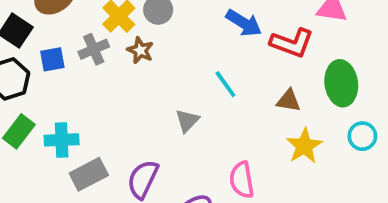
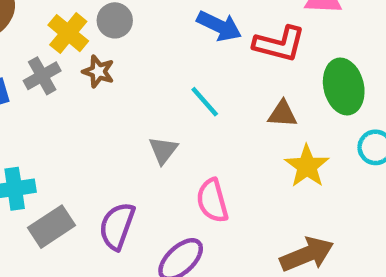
pink semicircle: (242, 180) -> (212, 201), moved

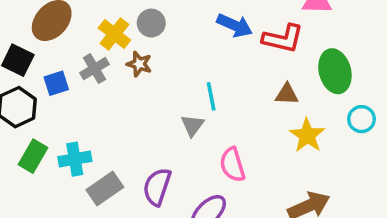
cyan line: (205, 102) -> (211, 96), moved, turned 32

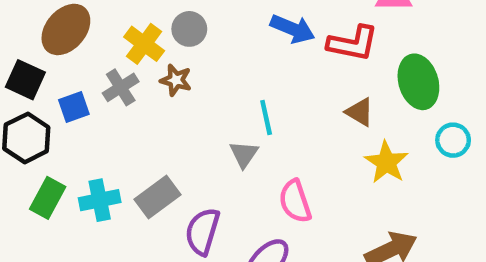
brown triangle: (287, 94) -> (360, 112), turned 30
gray rectangle: (105, 188) -> (158, 197), moved

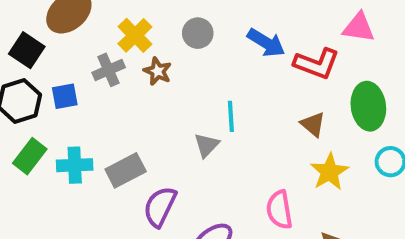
gray circle: (189, 29) -> (198, 33), moved
blue square: (74, 107) -> (65, 96), moved
pink semicircle: (295, 201) -> (279, 210), moved

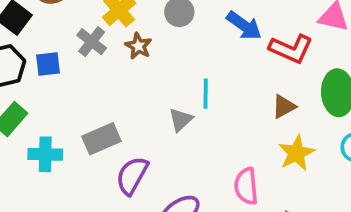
gray cross: (109, 70) -> (92, 42), turned -32
brown triangle: (313, 124) -> (284, 107), turned 48
cyan cross: (75, 165) -> (45, 154), moved

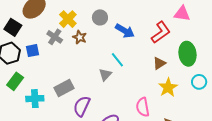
blue arrow: (244, 26) -> (125, 31), moved
red L-shape: (291, 49) -> (161, 32), turned -55
cyan line: (206, 94) -> (117, 60), turned -35

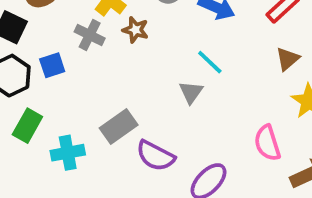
purple semicircle: (82, 106) -> (155, 156), turned -80

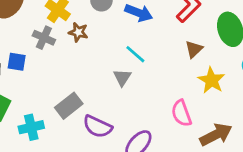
blue square: (52, 65) -> (17, 62), turned 30

